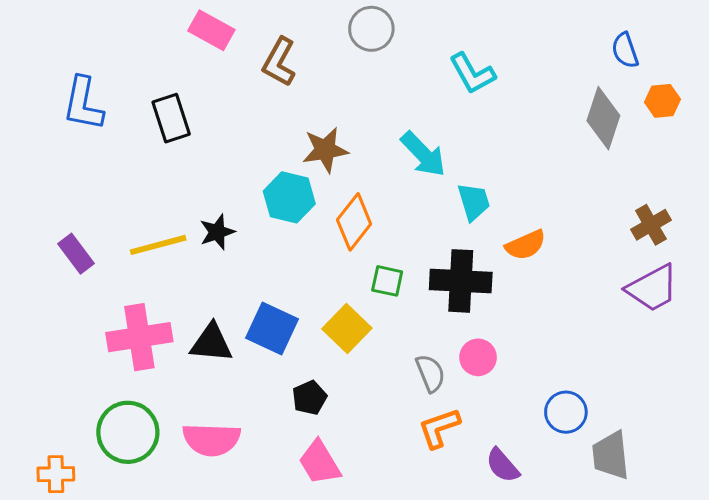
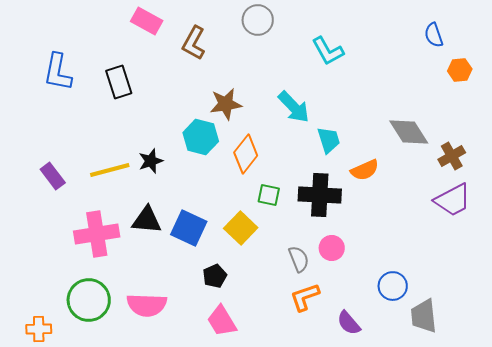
gray diamond: (603, 118) -> (409, 132), moved, turned -51
black triangle: (211, 343) -> (147, 220), moved

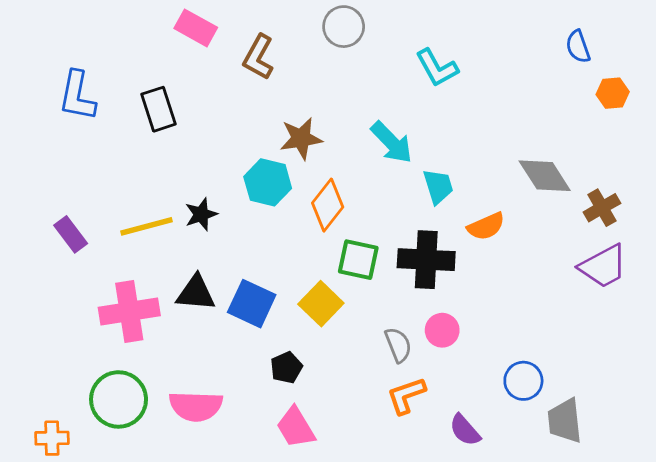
green square: (269, 195) -> (358, 260), size x1.4

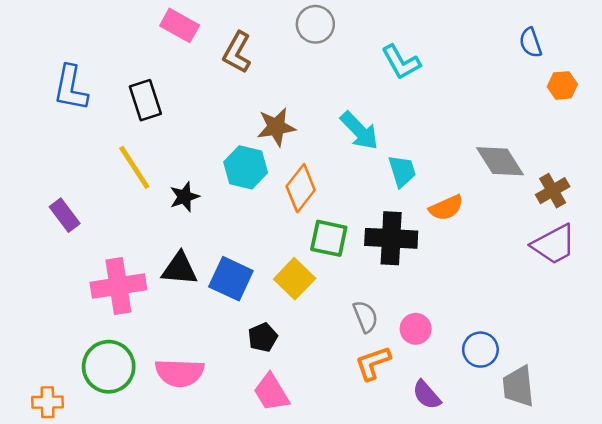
yellow line: (147, 226) -> (134, 167), moved, turned 72
pink circle: (442, 330) -> (416, 329), moved

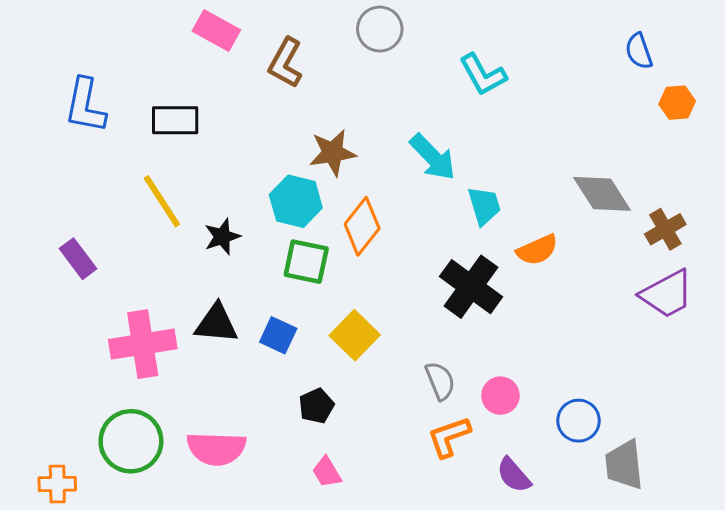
black rectangle: (145, 100) -> (175, 120), turned -72
green square: (329, 238) -> (306, 262), moved
black cross: (391, 238) -> (471, 287), turned 33
blue square: (231, 279) -> (278, 335), size x0.7
pink trapezoid: (271, 392) -> (327, 472), size x0.7

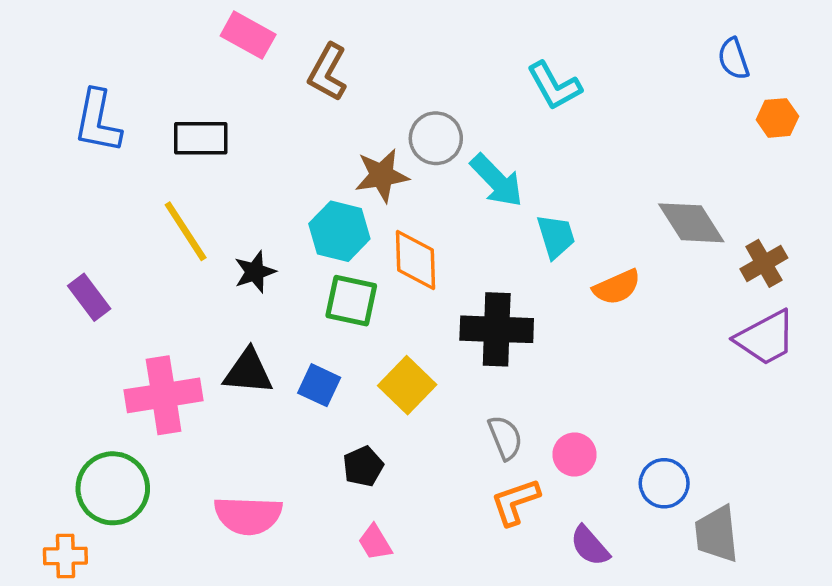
gray circle: (380, 29) -> (436, 138), moved
orange diamond: (362, 226) -> (416, 260), turned -40
black cross: (471, 287) -> (497, 329), moved, turned -34
green circle: (131, 441) -> (113, 488), moved

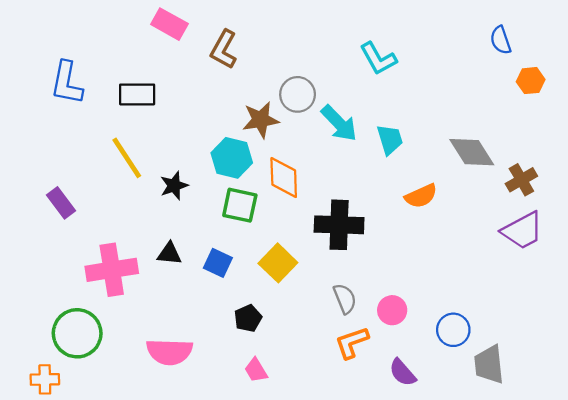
cyan trapezoid: (556, 236) -> (390, 139), moved
black triangle: (248, 372) -> (169, 254), size x0.7

